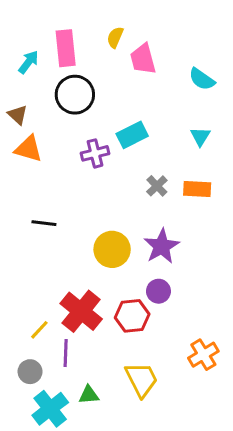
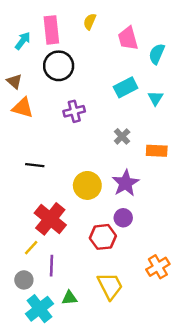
pink trapezoid: (143, 59) -> (128, 38), moved
cyan semicircle: (202, 79) -> (157, 54), turned 78
cyan rectangle: (132, 135) -> (126, 87), moved
orange rectangle: (197, 189) -> (157, 151), moved
red cross: (81, 311) -> (50, 219), moved

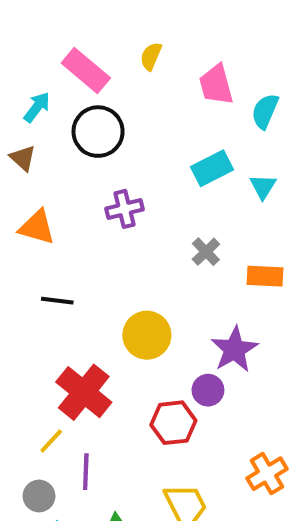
pink rectangle: (51, 30) -> (86, 70), turned -44
cyan arrow: (23, 41) -> (37, 107), moved
orange triangle: (23, 108) -> (37, 227), moved
purple star: (126, 183) -> (234, 349), moved

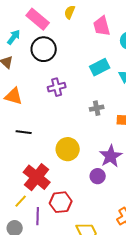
gray cross: (206, 252) -> (97, 108), turned 32
red hexagon: (173, 423) -> (61, 202), moved

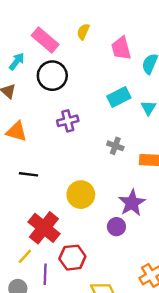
gray cross: (97, 108) -> (115, 146), turned 32

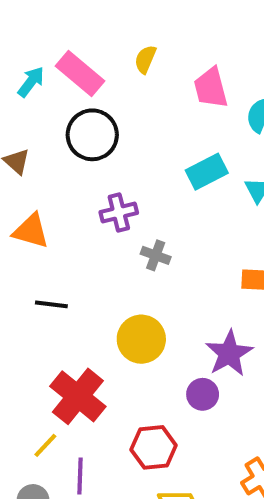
cyan arrow: (17, 61) -> (31, 82), moved
gray cross: (115, 146) -> (156, 255), moved
red hexagon: (72, 258) -> (154, 447), moved

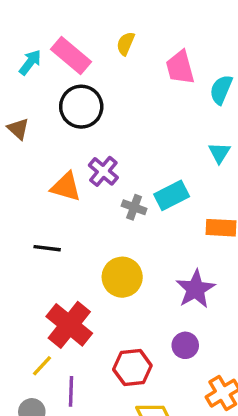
cyan rectangle: (207, 172) -> (172, 195), moved
purple cross: (119, 212) -> (103, 171), turned -36
orange triangle: (31, 231) -> (66, 187), moved
purple circle: (203, 394) -> (185, 345), moved

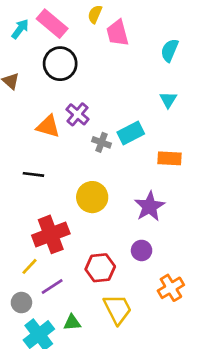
pink trapezoid: (180, 67) -> (118, 33), moved
red cross: (69, 325) -> (51, 234), turned 30
purple line: (71, 391) -> (52, 287), turned 55

